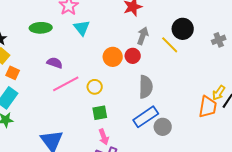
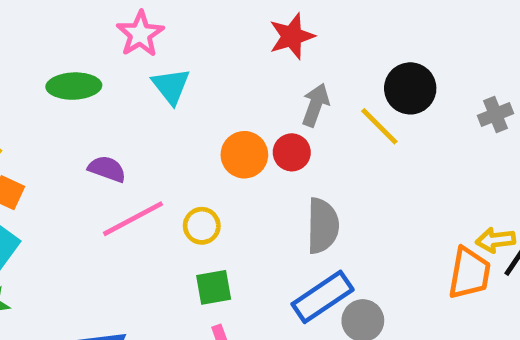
yellow arrow: (219, 93) -> (495, 240), turned 49

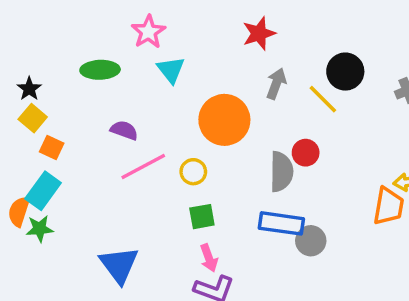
red circle: (292, 152) -> (306, 153), moved
orange circle: (244, 155) -> (224, 120), size x1.5
blue rectangle: (323, 297) -> (281, 223), turned 42

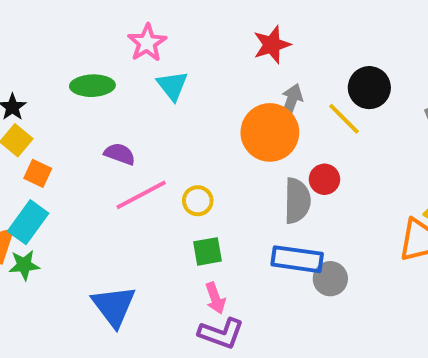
orange circle: (224, 120) -> (270, 132), moved

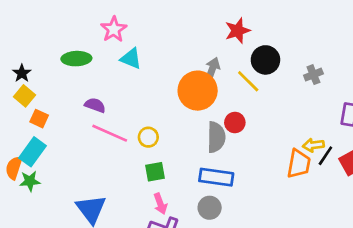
red star: (272, 45) -> (238, 31), moved
cyan triangle: (172, 86) -> (131, 59), turned -30
pink line: (141, 195) -> (110, 133), turned 52
gray circle: (330, 279) -> (210, 208), moved

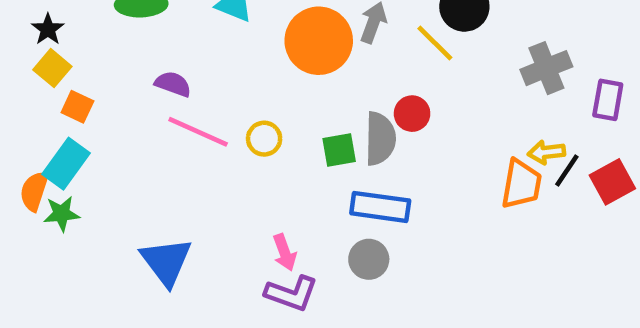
gray cross: (313, 75) -> (546, 68), moved, size x1.5
orange circle: (198, 91) -> (319, 41), moved
green square: (155, 172) -> (339, 150), moved

